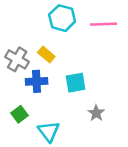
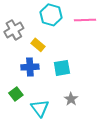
gray cross: (17, 59) -> (14, 30), moved, turned 30
gray star: (96, 113) -> (71, 99), moved

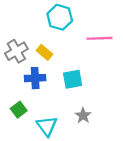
pink line: (85, 20) -> (99, 38), moved
gray cross: (14, 30) -> (16, 51), moved

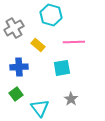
pink line: (99, 38) -> (74, 42), moved
gray cross: (16, 51) -> (14, 28), moved
blue cross: (35, 78) -> (19, 67), moved

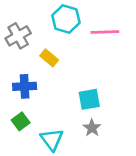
pink line: (74, 42) -> (105, 32), moved
cyan square: (62, 68) -> (89, 99), moved

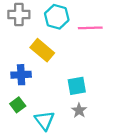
gray cross: (18, 36) -> (19, 14), moved, turned 30
yellow rectangle: (49, 58) -> (42, 50), size x1.5

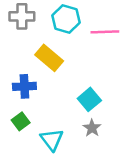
cyan square: (77, 86) -> (89, 99), turned -30

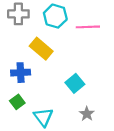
gray star: (92, 128) -> (87, 114), moved

